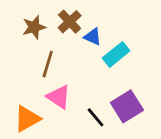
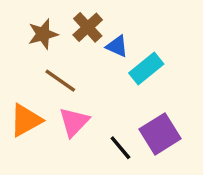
brown line: (48, 64) -> (60, 81), turned -72
pink triangle: (59, 97) -> (74, 122), turned 40
orange triangle: (27, 119) -> (26, 120), moved

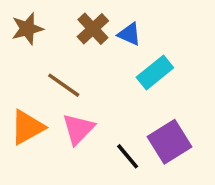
brown star: (43, 34) -> (27, 29), moved
blue triangle: (117, 46) -> (129, 34), moved

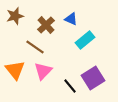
brown cross: (93, 29) -> (46, 25), moved
orange triangle: (27, 127) -> (15, 70), turned -40

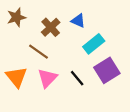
purple square: (93, 78) -> (107, 70), moved
black line: (70, 86) -> (77, 78), moved

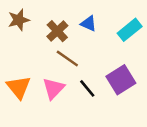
cyan rectangle: (94, 44) -> (130, 30), moved
brown line: (39, 52) -> (67, 59), moved

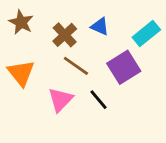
brown star: (19, 20) -> (21, 22), turned -30
purple square: (121, 80) -> (124, 67), moved
orange triangle: (19, 87) -> (21, 73), moved

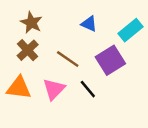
brown star: (21, 22) -> (31, 23), moved
brown cross: (65, 35) -> (28, 50), moved
orange triangle: (21, 73) -> (19, 88), moved, turned -44

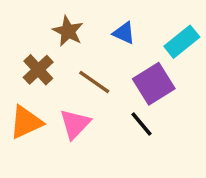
brown star: (31, 23) -> (68, 31), moved
orange triangle: (19, 88) -> (26, 122), turned -32
black line: (88, 89) -> (142, 124), moved

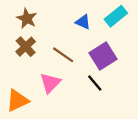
brown star: (68, 31) -> (27, 18), moved
cyan rectangle: (182, 42) -> (116, 16), moved
orange triangle: (26, 122) -> (17, 101), moved

